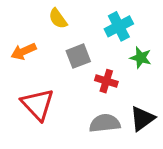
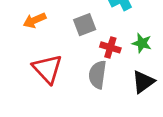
green star: (141, 58) -> (142, 43), moved
gray semicircle: (105, 123) -> (97, 75), moved, turned -76

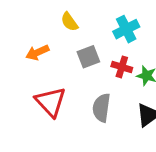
red cross: (110, 47) -> (122, 67), moved

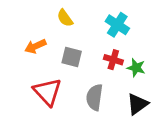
cyan cross: (126, 29) -> (117, 25), turned -30
gray square: (88, 57) -> (72, 57), moved, turned 35

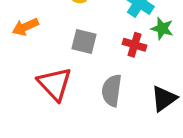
orange arrow: (35, 46) -> (25, 27), moved
green star: (136, 68) -> (162, 28), moved

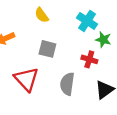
red cross: (135, 45) -> (89, 59), moved

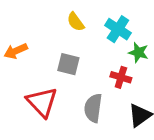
yellow semicircle: (42, 15) -> (76, 22), moved

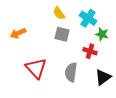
gray square: (68, 64) -> (62, 34), moved

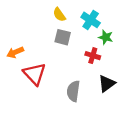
orange arrow: (18, 33) -> (15, 52), moved
gray semicircle: (71, 72) -> (73, 91), moved

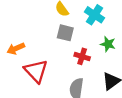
green star: (106, 37) -> (108, 44), moved
red cross: (93, 56) -> (82, 56), moved

